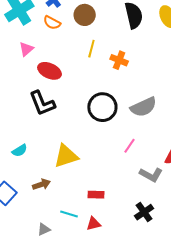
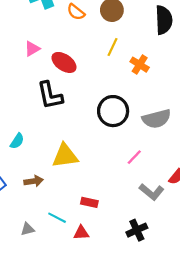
pink triangle: (26, 49) -> (32, 49), moved
cyan semicircle: (20, 151) -> (17, 141), turned -35

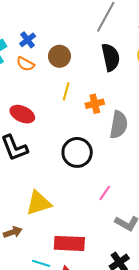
orange cross: (140, 65) -> (95, 104), turned -36
gray semicircle: (157, 119) -> (119, 125), moved, turned -56
red rectangle: (89, 202) -> (69, 243), size x1.8

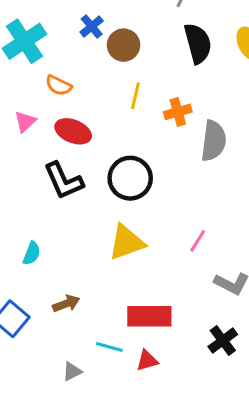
blue cross: (28, 40) -> (92, 26), moved
orange semicircle: (25, 64) -> (59, 85), moved
black circle: (77, 152) -> (130, 178), moved
yellow triangle: (39, 203) -> (126, 242), moved

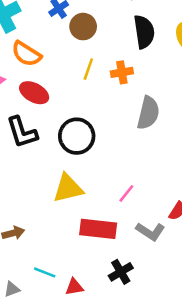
orange semicircle: (59, 85) -> (26, 54), size x1.4
orange cross: (178, 112) -> (122, 72), moved
red rectangle: (149, 316) -> (98, 229), moved
black cross: (223, 341) -> (121, 272), moved

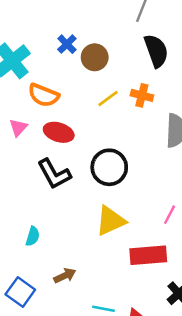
yellow line: (88, 69) -> (108, 99), turned 45
orange cross: (122, 72) -> (142, 95), turned 35

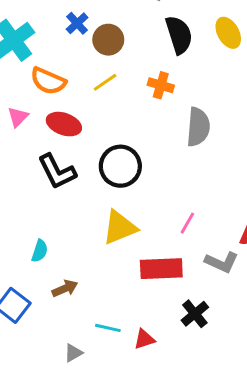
yellow line: (108, 99) -> (105, 82), moved
cyan semicircle: (33, 236) -> (40, 251), moved

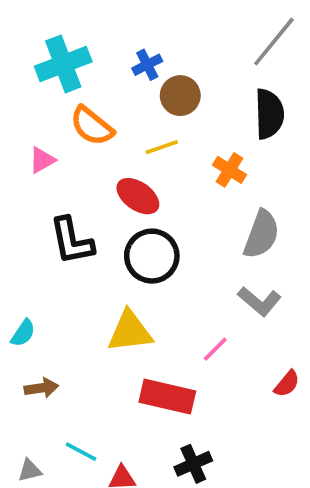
red ellipse: (64, 124) -> (138, 196), moved
gray L-shape: (222, 262) -> (259, 301), moved

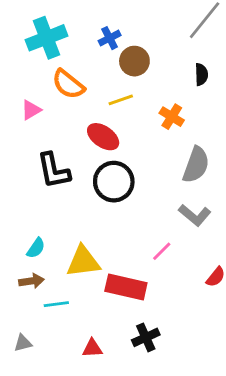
black semicircle: (269, 114) -> (201, 74), size x0.6
yellow triangle: (130, 331) -> (83, 262), moved
cyan semicircle: (23, 333) -> (36, 248), moved
cyan line: (81, 452) -> (56, 304), moved, turned -35

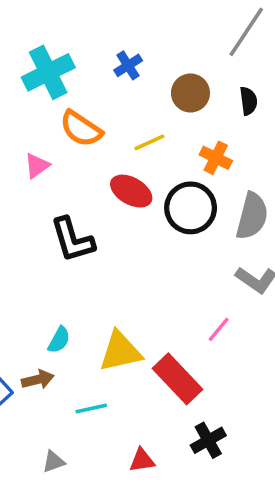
brown circle: (134, 61) -> (190, 93), moved
black circle: (114, 182) -> (191, 208), moved
brown arrow: (31, 281) -> (38, 380), moved
red rectangle: (126, 287) -> (177, 379), turned 39

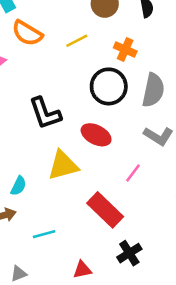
red ellipse: (131, 191) -> (96, 135), moved
black L-shape: (72, 240) -> (45, 113), moved
yellow triangle: (120, 351) -> (63, 165), moved

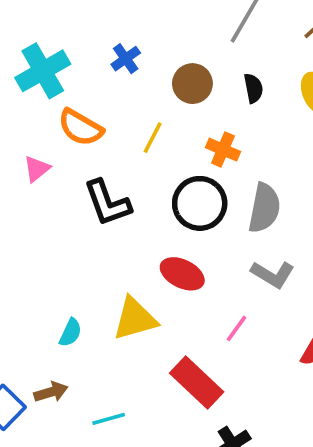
yellow line: (77, 41) -> (153, 138), turned -35
black L-shape: (45, 113) -> (107, 203), moved
cyan semicircle: (19, 186) -> (70, 333), moved

